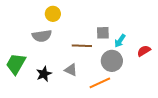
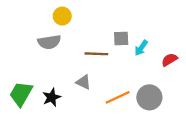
gray circle: (112, 61) -> (149, 97), moved
green trapezoid: (16, 64) -> (21, 94), moved
black star: (44, 74) -> (52, 97), moved

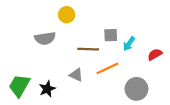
yellow circle: (62, 16) -> (67, 15), moved
orange line: (118, 97) -> (107, 68), moved

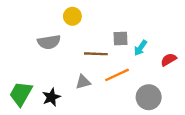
gray triangle: (76, 75) -> (83, 82), turned -40

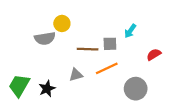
yellow circle: (72, 16) -> (62, 23), moved
gray square: (120, 39) -> (110, 44), moved
cyan arrow: (140, 48) -> (130, 31), moved

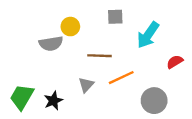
cyan arrow: (130, 31) -> (148, 35), size x1.6
gray square: (110, 44) -> (115, 17), moved
gray triangle: (76, 75) -> (86, 85), turned -32

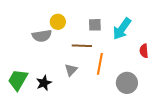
gray square: (115, 17) -> (95, 25), moved
red semicircle: (175, 62) -> (144, 51), turned -64
orange line: (121, 78) -> (100, 64), turned -55

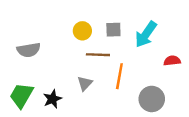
yellow circle: (58, 22) -> (82, 31), moved
gray semicircle: (42, 36) -> (29, 50), moved
red semicircle: (144, 51) -> (172, 61), turned 88

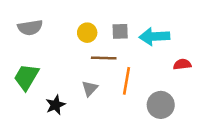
cyan arrow: (146, 34) -> (154, 36), turned 52
gray semicircle: (29, 50) -> (30, 28), moved
green trapezoid: (21, 95) -> (26, 77), moved

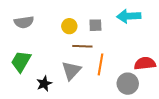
cyan arrow: (154, 36) -> (129, 16), moved
red semicircle: (182, 64) -> (145, 63), moved, size x1.5
gray triangle: (90, 88) -> (71, 70), size x1.5

